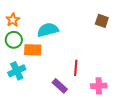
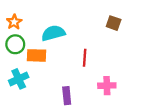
red line: (76, 68) -> (85, 58), moved
purple rectangle: (60, 86) -> (67, 96), turned 42
pink cross: (99, 86) -> (107, 86), moved

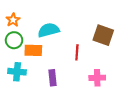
brown square: (114, 23) -> (103, 35), moved, size x1.5
cyan cross: (19, 79) -> (17, 72), turned 30
purple rectangle: (67, 96) -> (53, 78), moved

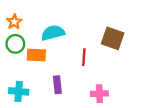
cyan cross: (17, 72) -> (19, 91), moved
pink cross: (97, 78) -> (99, 94), moved

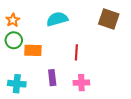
cyan semicircle: (53, 33) -> (57, 19), moved
brown square: (113, 38) -> (109, 19), moved
pink cross: (99, 94) -> (81, 83), moved

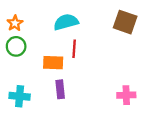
orange rectangle: (33, 50) -> (53, 63), moved
red line: (76, 52) -> (74, 49), moved
pink cross: (81, 83) -> (126, 95), moved

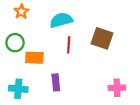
brown square: (125, 22) -> (102, 38), moved
orange star: (15, 23) -> (21, 12), moved
orange rectangle: (53, 63) -> (34, 58), moved

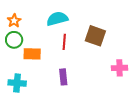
orange star: (21, 12) -> (14, 21), moved
purple rectangle: (56, 82) -> (63, 77), moved
pink cross: (117, 88) -> (120, 68), moved

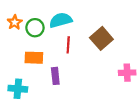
brown square: (95, 36) -> (101, 38), turned 30
green circle: (14, 40) -> (35, 28), moved
purple rectangle: (63, 77) -> (55, 76), moved

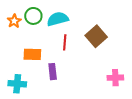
green circle: (35, 28) -> (33, 16), moved
pink cross: (127, 73) -> (115, 78), moved

